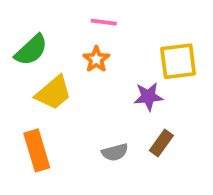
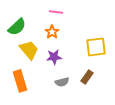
yellow square: (178, 61) -> (96, 47), moved
yellow trapezoid: (54, 93) -> (29, 50), turned -90
purple star: (148, 96) -> (54, 57), moved

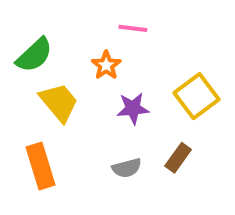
pink line: (56, 12) -> (133, 28), moved
yellow square: (96, 47) -> (197, 96), turned -30
purple star: (54, 57) -> (133, 108), moved

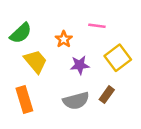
pink line: (133, 28) -> (97, 26), moved
gray semicircle: (127, 168) -> (76, 101), size x1.5

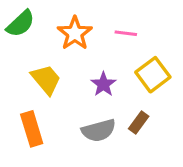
green semicircle: (21, 33) -> (21, 24), moved
orange star: (64, 39) -> (75, 33), moved, size x1.5
purple star: (80, 65) -> (103, 84), turned -30

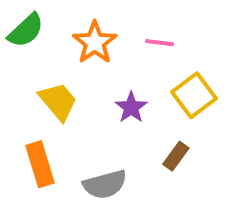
gray semicircle: (99, 130) -> (105, 184), moved

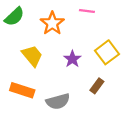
pink line: (160, 43) -> (87, 11), moved
orange rectangle: (40, 164) -> (22, 90), turned -55

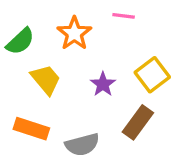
green semicircle: (14, 17) -> (20, 41), moved
brown rectangle: (97, 86) -> (138, 122), size x1.5

